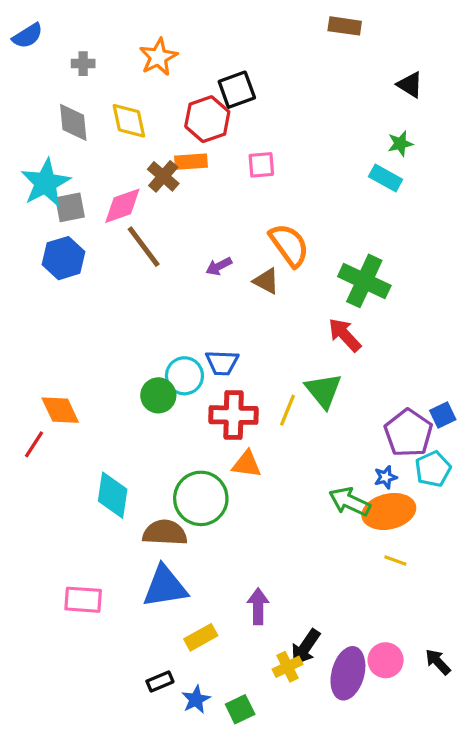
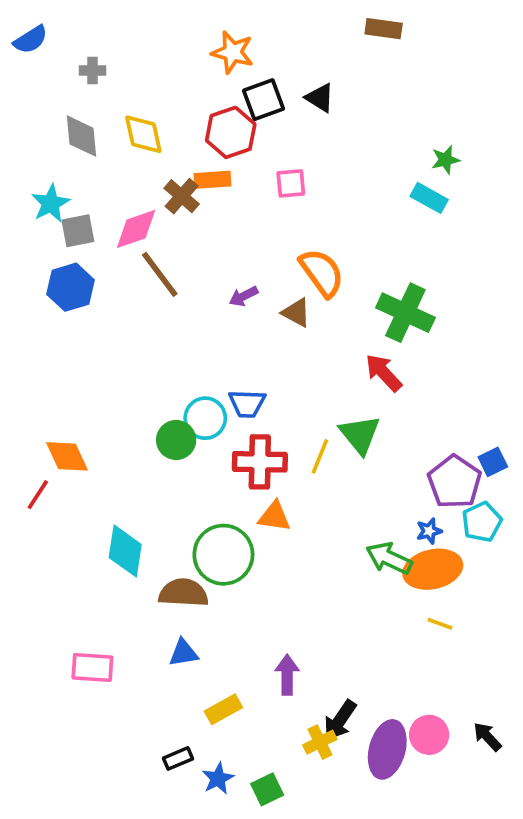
orange star: (158, 57) -> (233, 52), moved, turned -30
black triangle: (410, 85) -> (320, 98), moved
cyan star: (46, 183) -> (51, 203), size x0.7
blue triangle: (165, 587) -> (183, 653), size x0.6

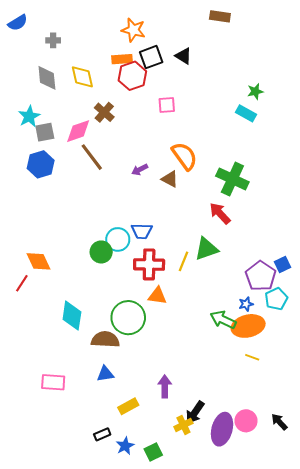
orange rectangle: (213, 180) -> (122, 59), moved
green triangle: (360, 435) -> (206, 249), turned 50

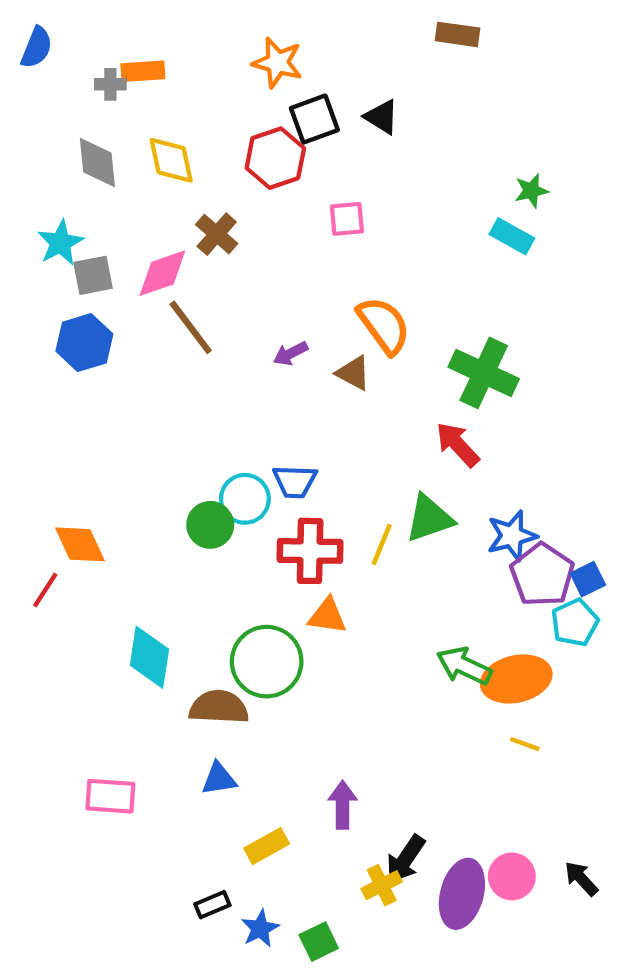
blue semicircle: (18, 23) -> (37, 47), turned -36
orange rectangle: (122, 59) -> (143, 71), moved
blue square: (282, 264) -> (588, 579), moved
blue star: (246, 304) -> (512, 536), moved, size x1.6

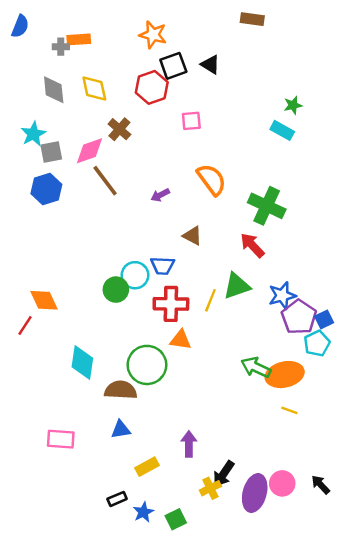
brown triangle: (353, 373) -> (192, 236), moved

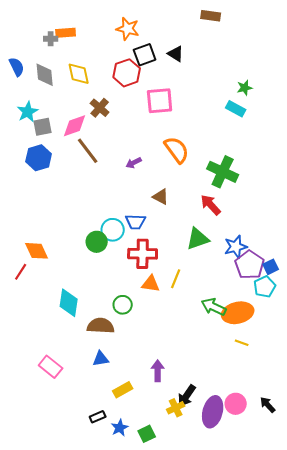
blue semicircle: (20, 26) -> (17, 67), moved, turned -48
pink square: (191, 121) -> (160, 101), size x1.6
yellow line: (210, 300) -> (176, 279), moved
green circle: (147, 365) -> (123, 305), size x0.6
pink rectangle: (61, 439) -> (51, 367), turned 35

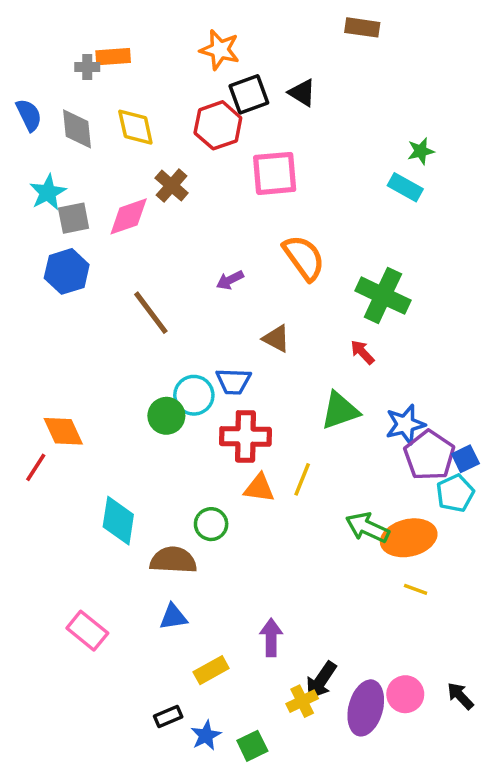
brown line: (88, 151) -> (151, 313), moved
red arrow: (211, 205) -> (362, 352), size x0.7

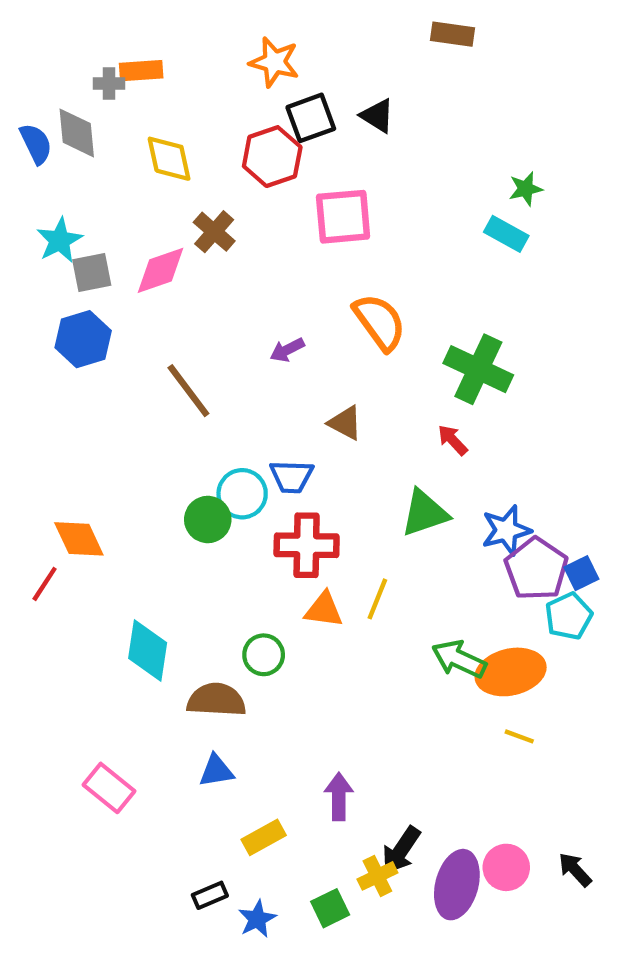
gray diamond: (77, 129) -> (77, 133), moved
green square: (252, 746) -> (330, 908), moved

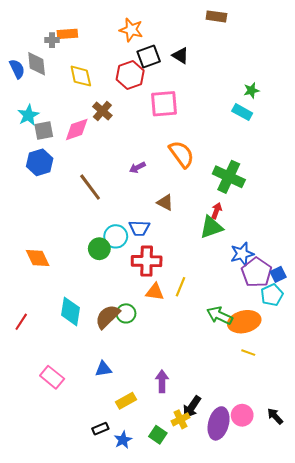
red arrow: (453, 440) -> (216, 211), turned 63
green triangle: (425, 513) -> (211, 227), moved
red line: (45, 584) -> (21, 322), moved
brown semicircle: (216, 700) -> (108, 317), moved, turned -48
green square: (330, 908) -> (158, 435), turned -30

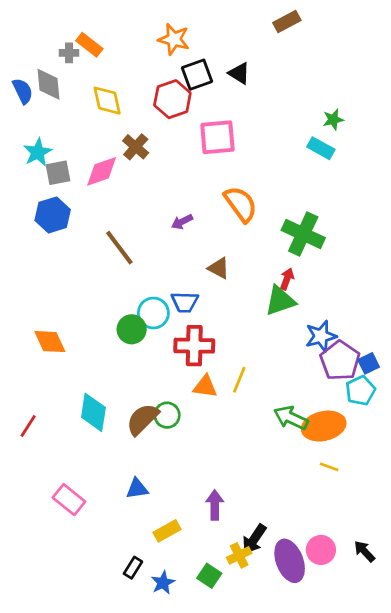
brown rectangle: (216, 16) -> (287, 22), turned -36
orange rectangle: (67, 34) -> (89, 45), turned 42
purple ellipse: (219, 423) -> (290, 561), turned -36
black rectangle: (100, 429) -> (133, 568), turned -35

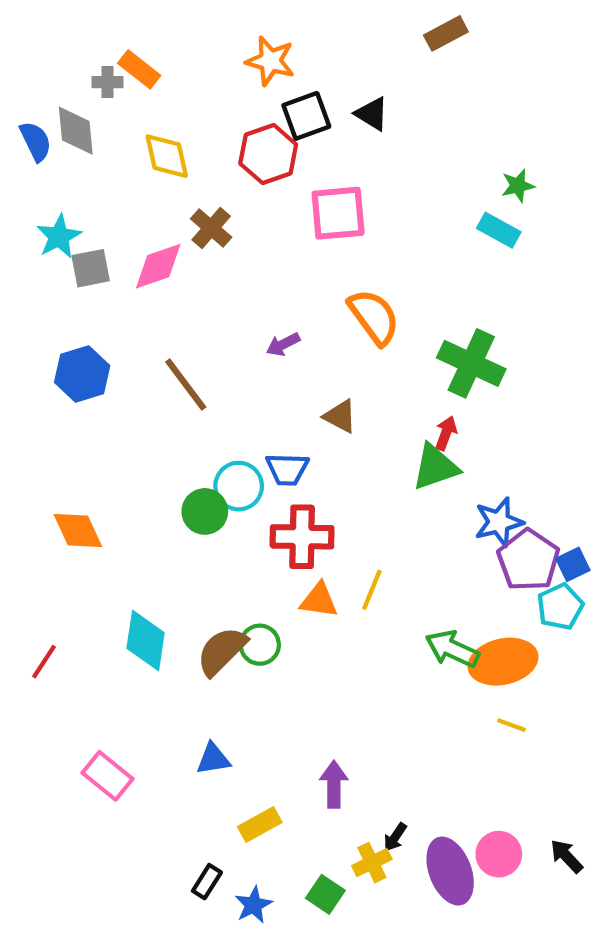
blue hexagon: (53, 215) -> (82, 374), moved
black arrow: (254, 539) -> (395, 837), size x0.6

